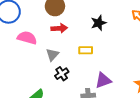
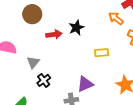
red arrow: (59, 28) -> (54, 34), moved
yellow rectangle: (86, 50) -> (102, 53), moved

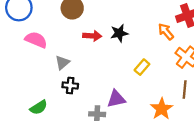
yellow rectangle: (102, 53) -> (142, 67), turned -56
black cross: (44, 80) -> (70, 86), turned 32

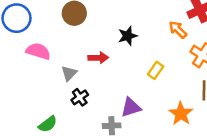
red arrow: (92, 36) -> (98, 58), moved
black cross: (70, 86) -> (80, 97), turned -35

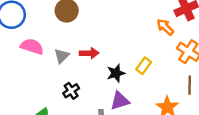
black star: (128, 36) -> (116, 73), moved
gray triangle: (69, 73) -> (62, 56), moved

